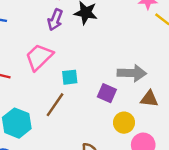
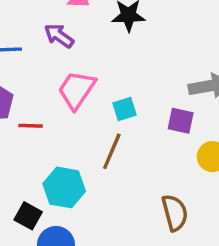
purple arrow: (55, 20) -> (59, 36), moved, turned 115

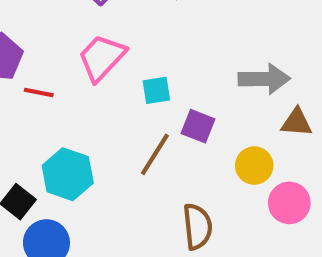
purple square: (181, 121) -> (198, 126), moved
brown line: (112, 151) -> (155, 154), moved

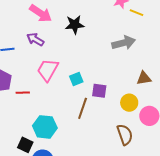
gray arrow: (264, 79) -> (124, 43), moved
brown semicircle: (197, 227) -> (125, 135), moved

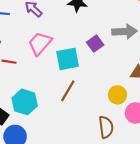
cyan square: (76, 79) -> (68, 59), size x1.6
purple square: (99, 91) -> (95, 44), moved, turned 35

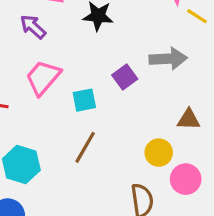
cyan square: (68, 59) -> (84, 100), size x0.7

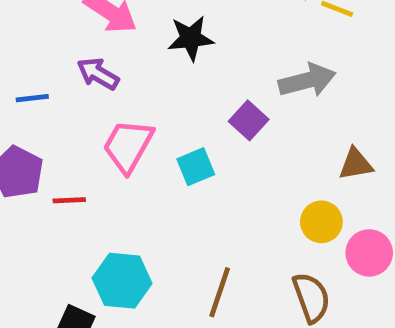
brown line: (85, 147) -> (220, 292), moved

